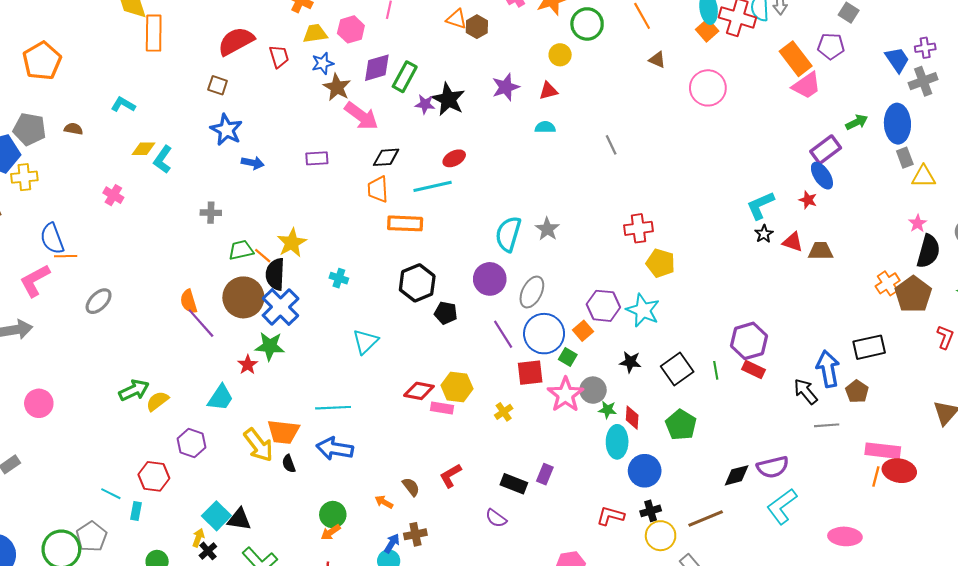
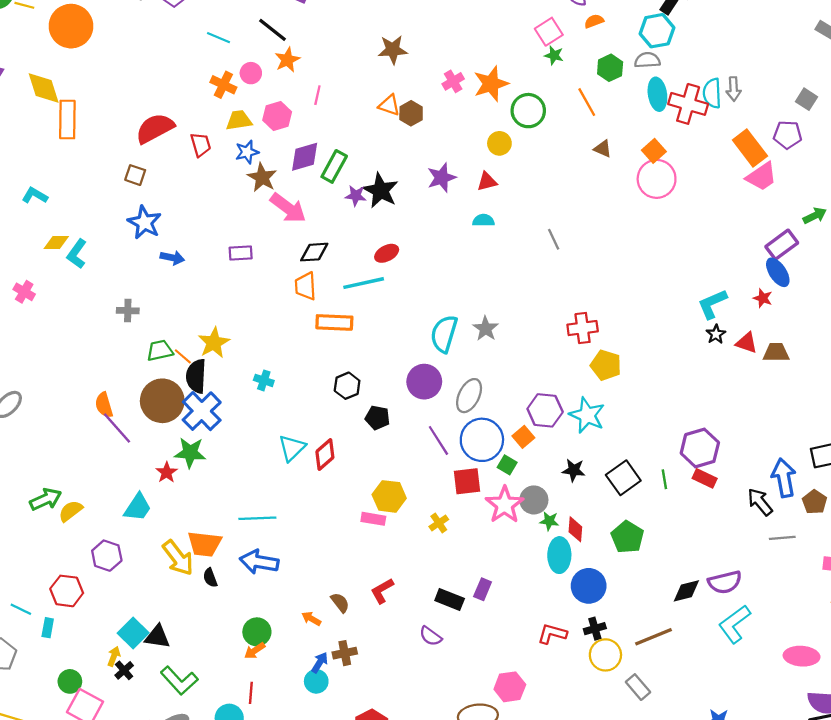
orange square: (707, 30) -> (654, 151), moved
black hexagon: (417, 283) -> (347, 386), size x0.7
red diamond: (419, 391) -> (325, 454), moved, turned -52

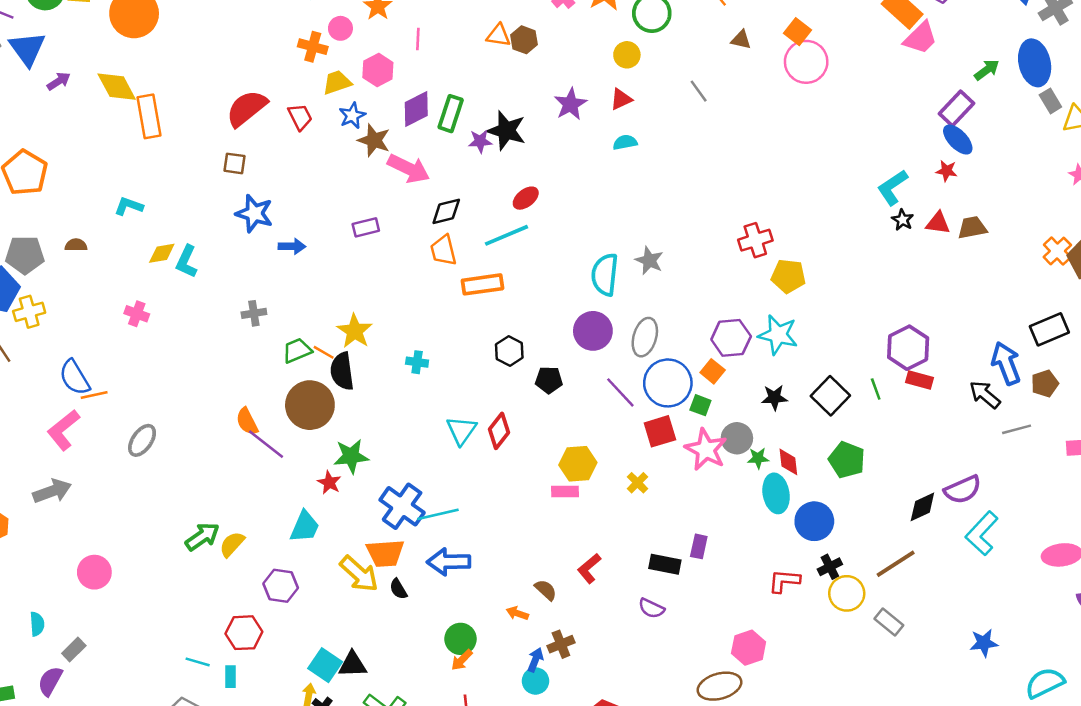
gray line: (554, 239) -> (699, 91), moved
blue cross: (202, 411) -> (402, 506), moved
brown pentagon: (815, 502) -> (1045, 384), turned 30

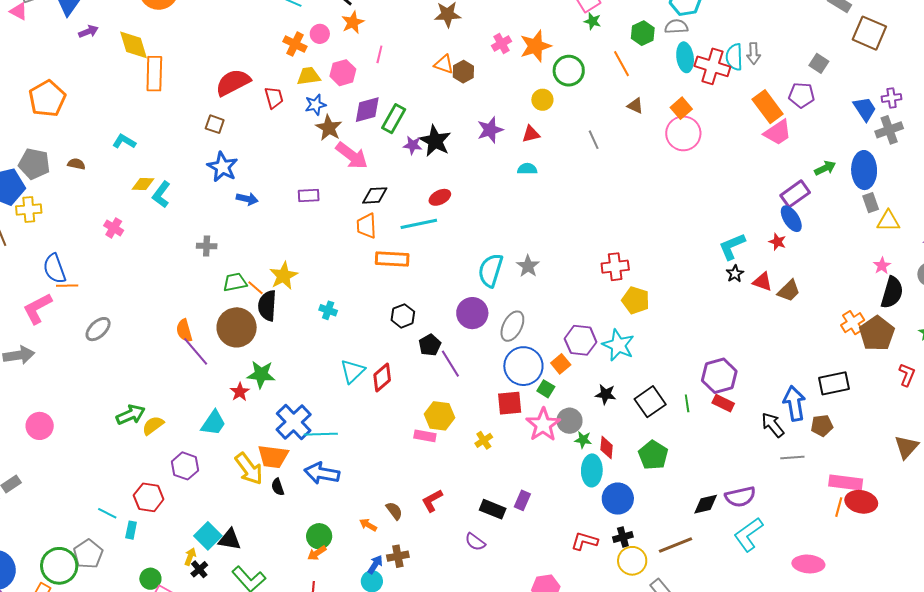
brown trapezoid: (972, 228) -> (789, 291), turned 135
black pentagon: (549, 380) -> (430, 345), turned 30
purple line: (620, 392) -> (450, 364), moved

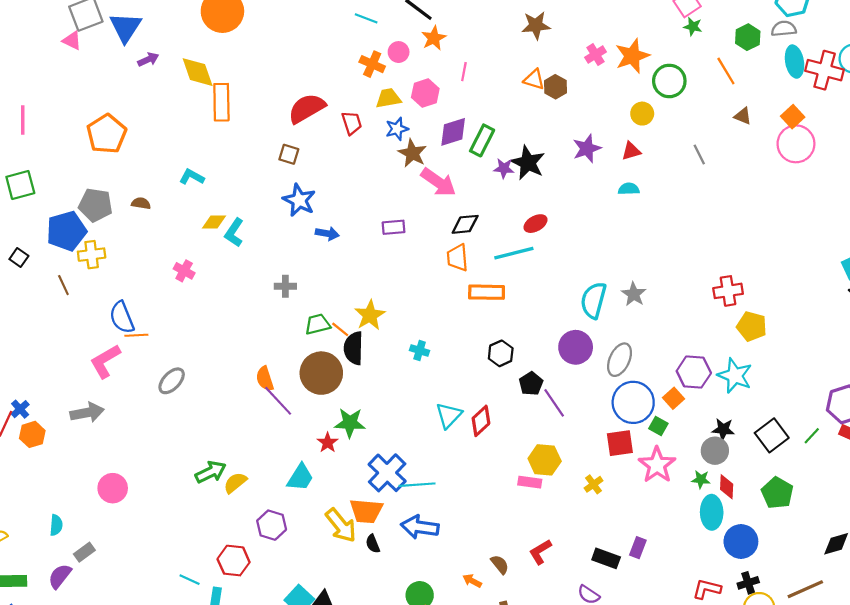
green line: (687, 403) -> (812, 436), turned 54
gray circle: (569, 421) -> (715, 451), moved

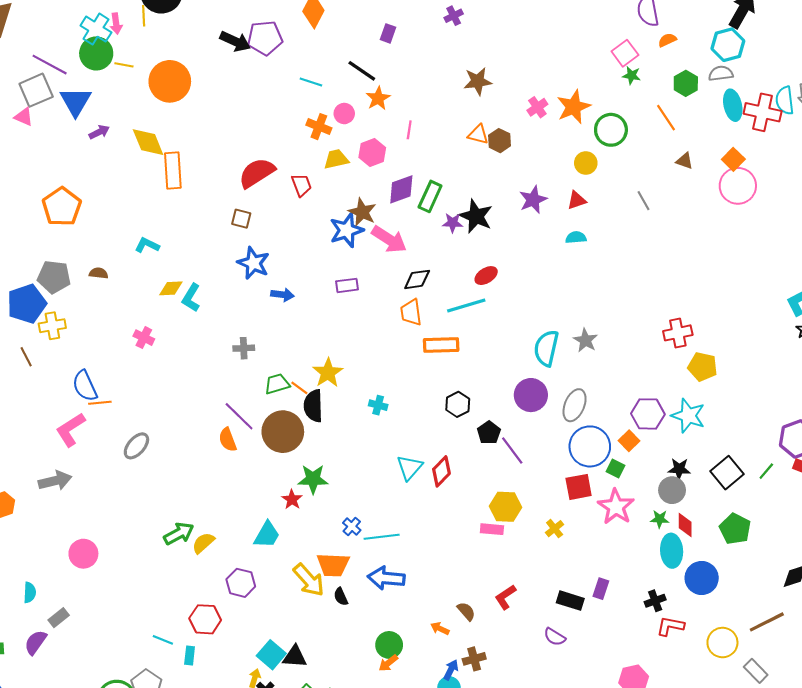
blue star: (397, 129) -> (347, 230), moved, size x1.5
purple line: (278, 401) -> (239, 416), moved
blue cross: (387, 473) -> (352, 526), size x0.5
black cross: (748, 583) -> (655, 601), moved

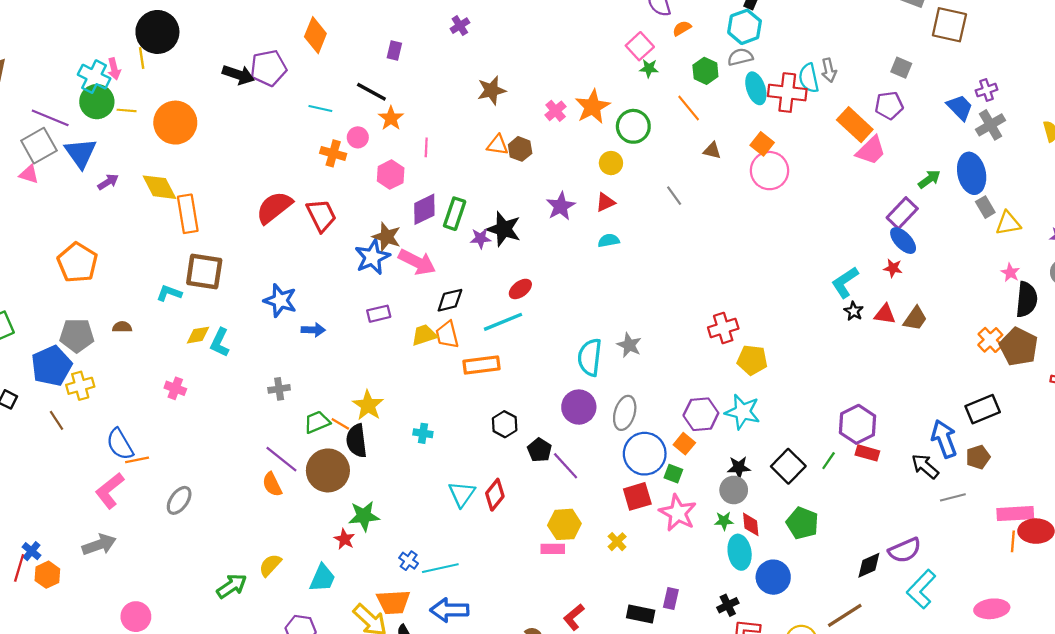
yellow trapezoid: (336, 159) -> (424, 335), moved
red trapezoid: (301, 185) -> (321, 215), size x1.4
brown square: (241, 219) -> (204, 272), moved, size x1.8
yellow semicircle: (203, 543) -> (270, 565), moved

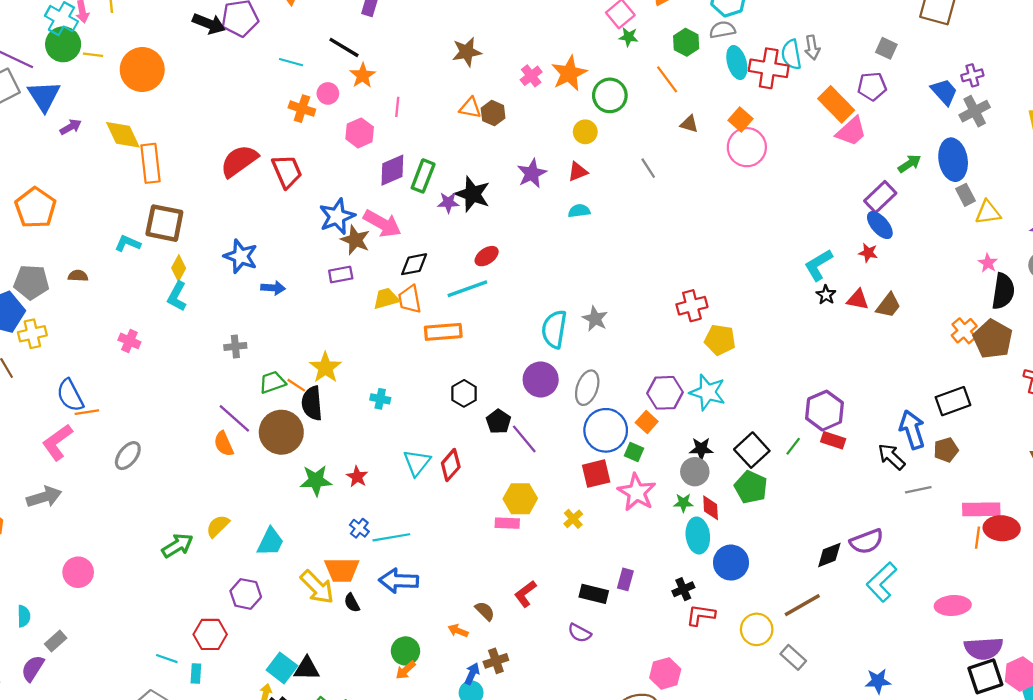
brown star: (387, 237) -> (355, 240), moved
yellow diamond: (198, 335) -> (179, 268), moved, turned -55
green pentagon: (802, 523) -> (751, 487), moved
red star: (344, 539) -> (357, 477), moved

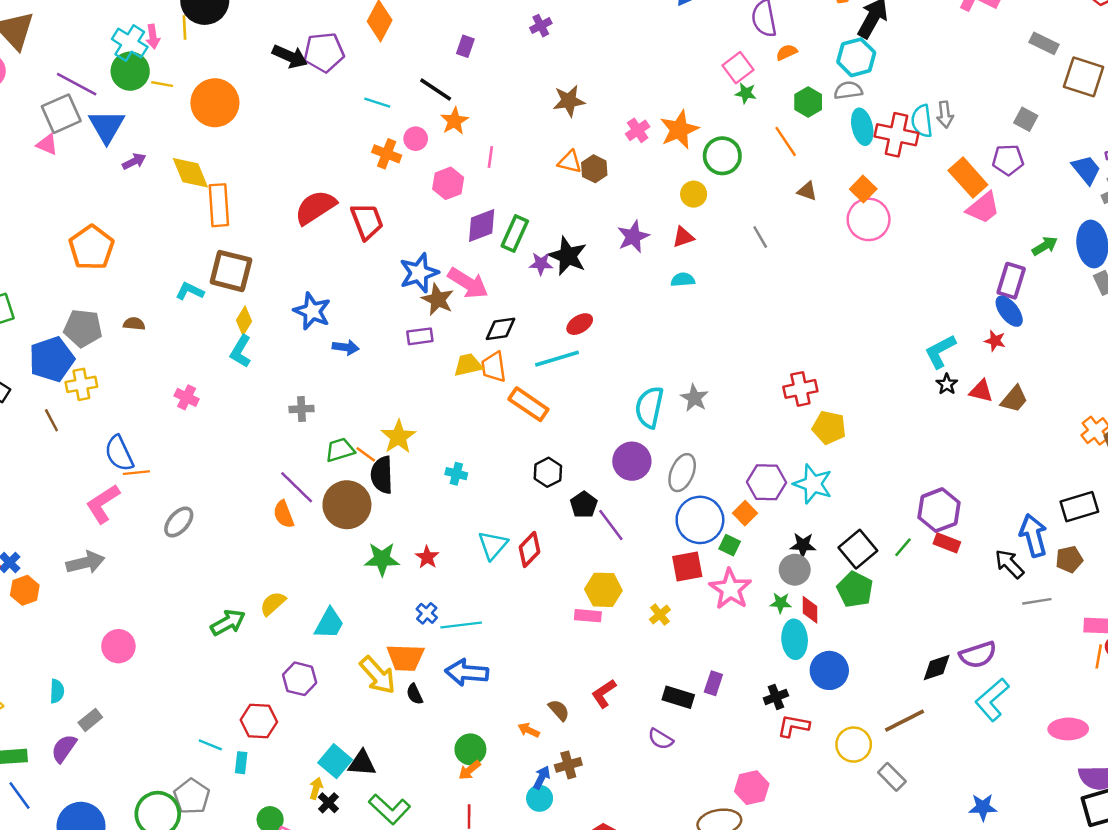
purple rectangle: (880, 197) -> (1011, 281), turned -32
orange rectangle: (443, 332) -> (528, 404), turned 36

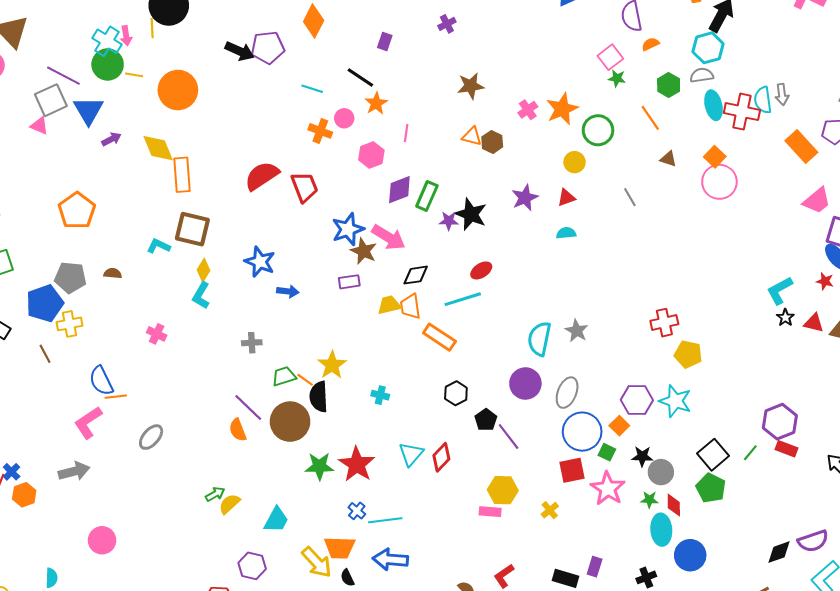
pink trapezoid: (983, 208) -> (817, 201), moved
black star: (803, 545) -> (642, 456), moved
red star: (427, 557) -> (357, 464), size x1.8
green arrow: (228, 623) -> (215, 494), moved, size x0.7

